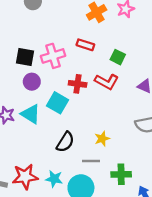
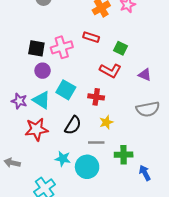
red cross: (78, 84) -> (96, 97), moved
red star: (25, 177) -> (36, 129), moved

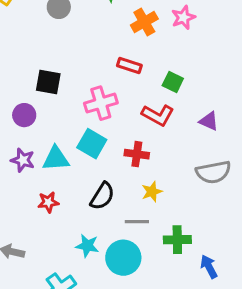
pink cross: (62, 47) -> (101, 103), moved
purple circle: (43, 71) -> (24, 115), moved
cyan triangle: (42, 100) -> (56, 159), turned -36
red star: (36, 129) -> (48, 202), size x0.6

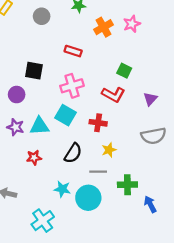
red rectangle: (129, 66) -> (73, 51), moved
purple triangle: (209, 121) -> (150, 99), turned 48

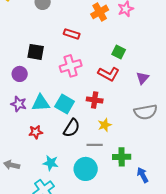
cyan square: (65, 115) -> (65, 104), moved
cyan star: (62, 189) -> (51, 163), moved

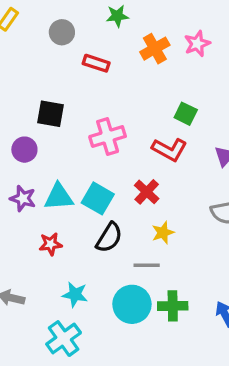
red rectangle: (72, 34) -> (96, 63), moved
red cross: (95, 100) -> (147, 192), turned 35
green cross: (122, 157) -> (173, 306), moved

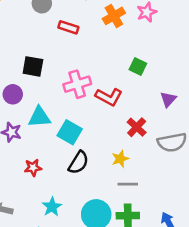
red L-shape: (169, 150) -> (109, 97), moved
red cross: (147, 192) -> (137, 127), moved
cyan triangle: (59, 197) -> (39, 117), moved
gray line: (147, 265) -> (128, 184), moved
cyan star: (75, 295) -> (52, 207), turned 30

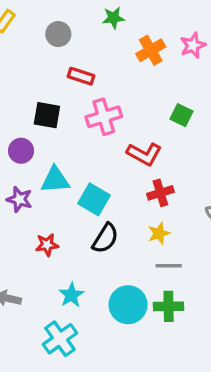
red rectangle: (68, 27) -> (81, 76), moved
pink cross: (77, 84) -> (104, 117), moved
red cross: (137, 127) -> (160, 193), moved, turned 30

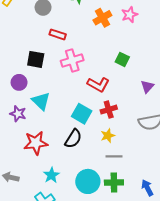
cyan triangle: (55, 180) -> (41, 101), turned 48
cyan square: (94, 199) -> (82, 114), moved
red star: (47, 245) -> (36, 143), size x1.6

